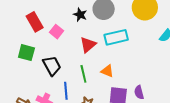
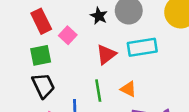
green square: (26, 53) -> (41, 55), moved, turned -30
black trapezoid: (52, 66) -> (43, 86), moved

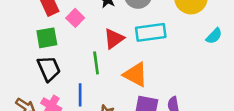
orange triangle: (128, 89) -> (135, 75), size x1.5
green line: (98, 91) -> (96, 63), moved

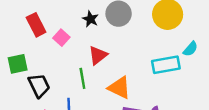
cyan rectangle: (151, 32) -> (166, 65), moved
green square: (47, 38) -> (18, 64), moved

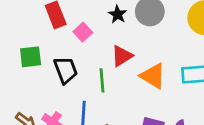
black trapezoid: (39, 85) -> (66, 70), moved
orange triangle: (119, 88) -> (153, 76), moved

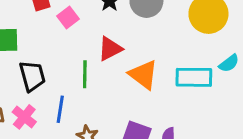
black trapezoid: (66, 70) -> (32, 76), moved

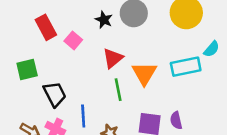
green line: (85, 74) -> (118, 90), moved
orange triangle: (143, 75) -> (144, 73), turned 36

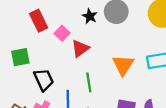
red triangle: (113, 58) -> (80, 48), moved
green line: (118, 90) -> (89, 82), moved

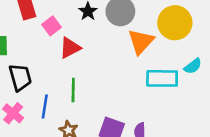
orange triangle: (123, 65) -> (141, 42), moved

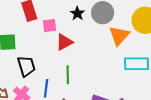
pink square: (52, 26) -> (49, 26), turned 32

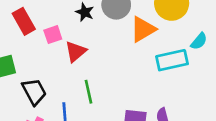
orange triangle: (119, 36) -> (143, 29), turned 30

